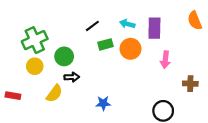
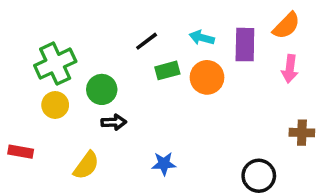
orange semicircle: (195, 21) -> (286, 26), moved, turned -114
pink arrow: (165, 60) -> (290, 69), moved
yellow semicircle: (54, 93) -> (86, 165), moved

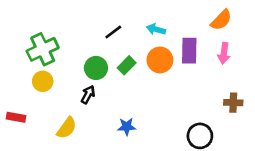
purple rectangle: (245, 45) -> (189, 51), moved
green rectangle: (167, 70) -> (127, 65), moved, turned -30
green circle: (102, 89) -> (96, 68), moved
black arrow: (114, 122) -> (88, 95), turned -60

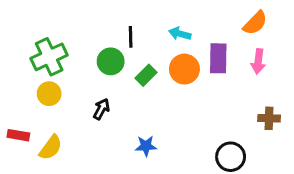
black line: (113, 32) -> (131, 37), turned -54
green circle: (96, 68) -> (111, 61), moved
yellow semicircle: (67, 128) -> (51, 147), moved

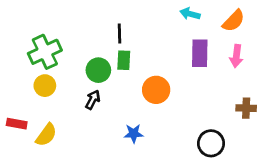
cyan arrow: (180, 34) -> (190, 14), moved
green circle: (111, 61) -> (98, 70), moved
orange circle: (184, 69) -> (156, 90), moved
green rectangle: (146, 75) -> (124, 60), moved, turned -42

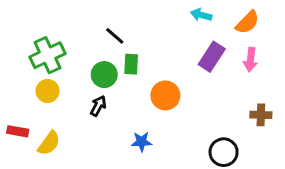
black line: (119, 34) -> (115, 36), moved, turned -48
purple rectangle: (200, 53) -> (212, 57), turned 32

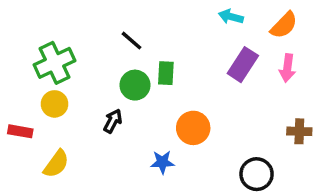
green rectangle: (131, 64) -> (166, 73), moved
green circle: (104, 75) -> (135, 85), moved
orange circle: (165, 95) -> (193, 128), moved
red rectangle: (18, 131) -> (20, 131), moved

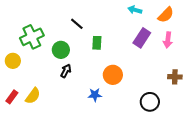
green circle: (135, 85) -> (61, 50), moved
yellow circle: (55, 104) -> (13, 61), moved
red rectangle: (20, 131) -> (12, 97), moved, turned -64

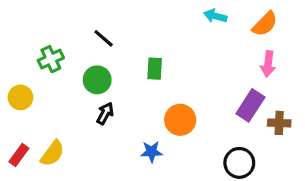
black line: (77, 24) -> (104, 38), moved
green cross: (32, 37) -> (51, 59), size x0.7
purple rectangle: (142, 38) -> (250, 105), moved

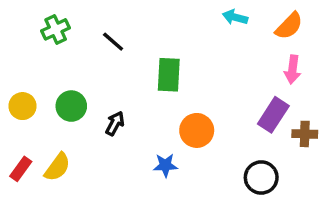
green cross: (51, 59) -> (56, 29), moved
green rectangle: (155, 69) -> (169, 75), size x1.4
green circle: (97, 80) -> (71, 106), moved

